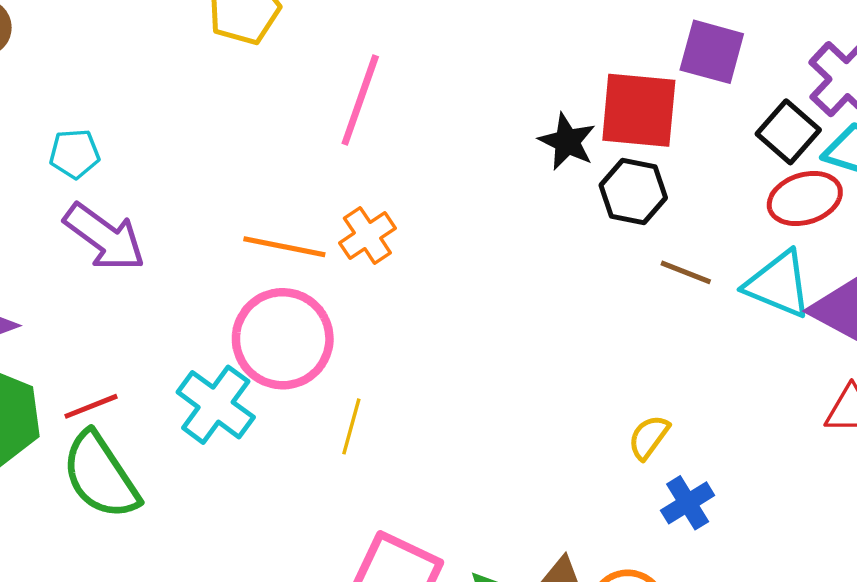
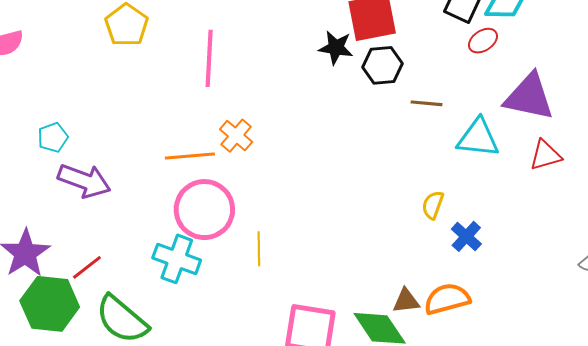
red ellipse: (805, 198) -> (483, 41), size x0.7
cyan triangle: (778, 284) -> (478, 138), moved
red line: (91, 406) -> (87, 267), moved

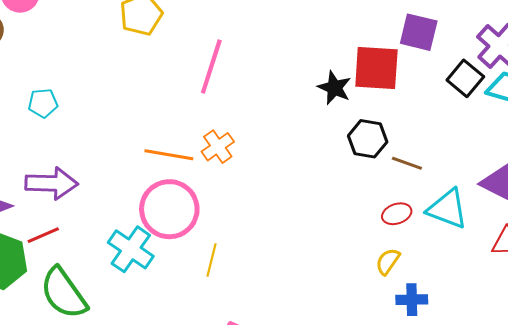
red ellipse: (483, 41) -> (397, 214), moved
black hexagon: (383, 65) -> (368, 139), moved
purple arrow: (84, 181) -> (52, 183), moved, turned -33
blue cross: (466, 236) -> (412, 300), turned 32

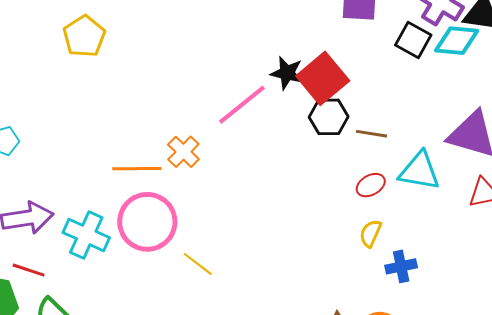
pink line: (211, 67) -> (242, 105), moved, turned 44
red square: (376, 68) -> (323, 78), moved, turned -33
red line: (43, 235) -> (29, 270), turned 52
cyan cross: (131, 249) -> (86, 235), moved
yellow line: (212, 260) -> (198, 264), turned -56

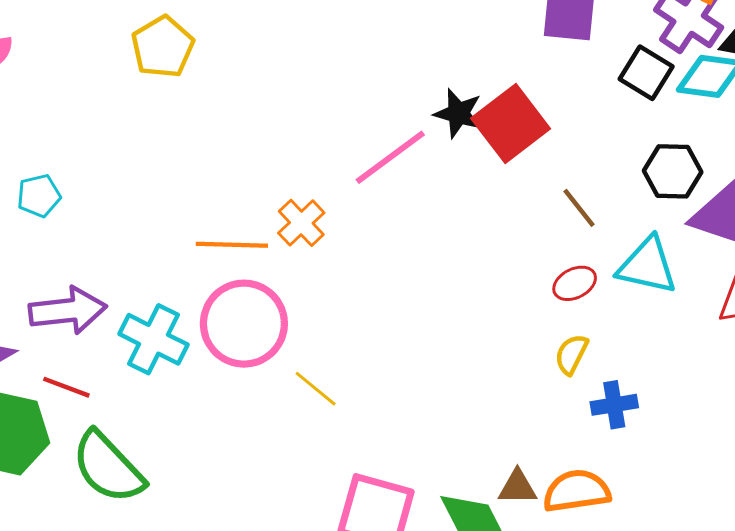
black hexagon: (329, 117) -> (673, 171), moved
brown line: (372, 134) -> (579, 208), turned 40

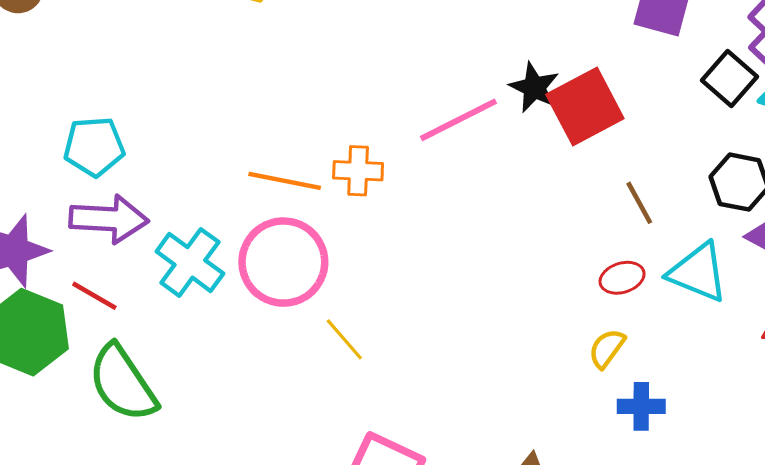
cyan pentagon: (39, 196) -> (94, 147), moved, size x1.4
orange cross: (301, 223) -> (358, 171), turned 36

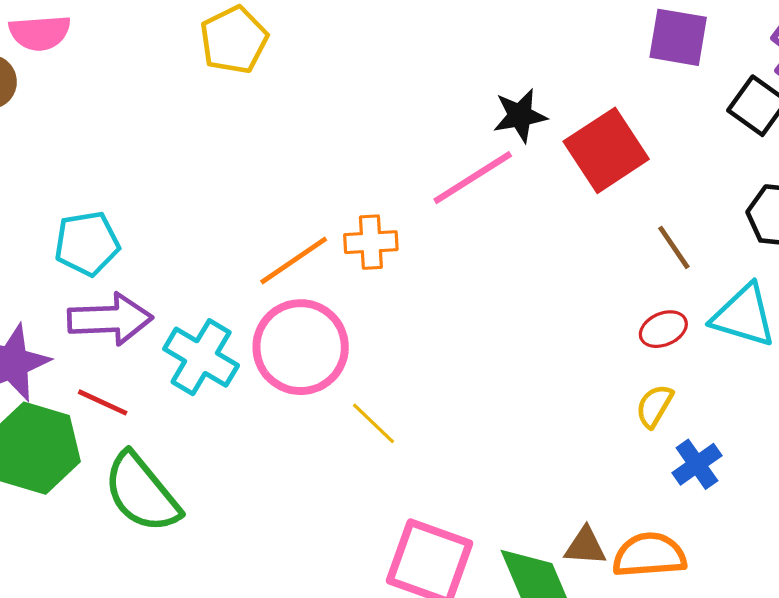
black star: (534, 87) -> (520, 116), moved, turned -30
orange line: (285, 181) -> (294, 260), turned -40
blue cross: (641, 406) -> (697, 464), turned -30

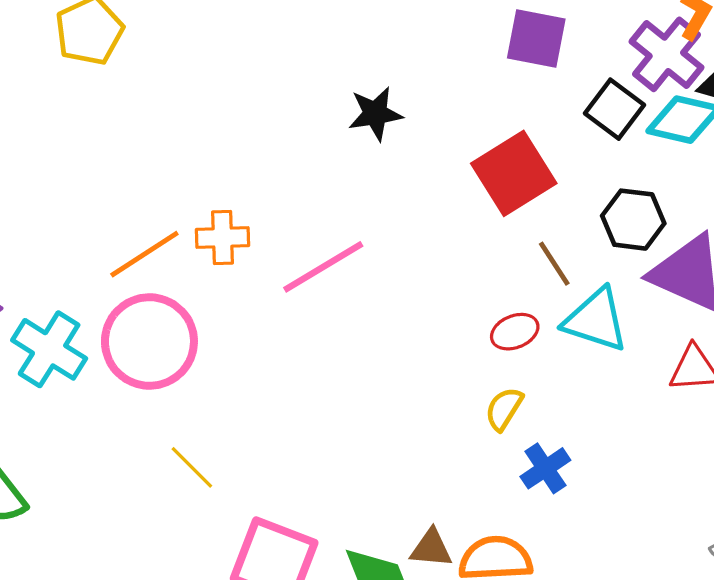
red square: (606, 150) -> (514, 173), moved
pink line: (473, 178) -> (323, 267), moved
brown line: (674, 247) -> (554, 264), moved
yellow line: (373, 423) -> (192, 467), moved

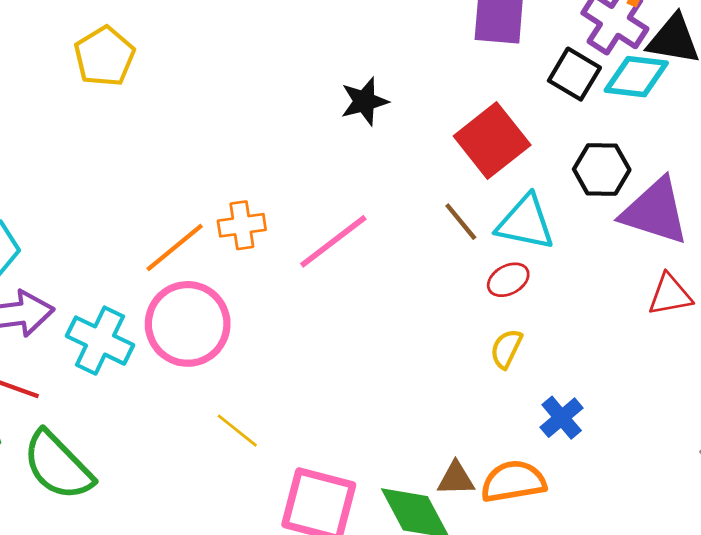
brown line: (554, 264) -> (461, 222), moved
cyan triangle: (596, 320) -> (525, 223), moved
blue cross: (545, 468) -> (562, 418), moved

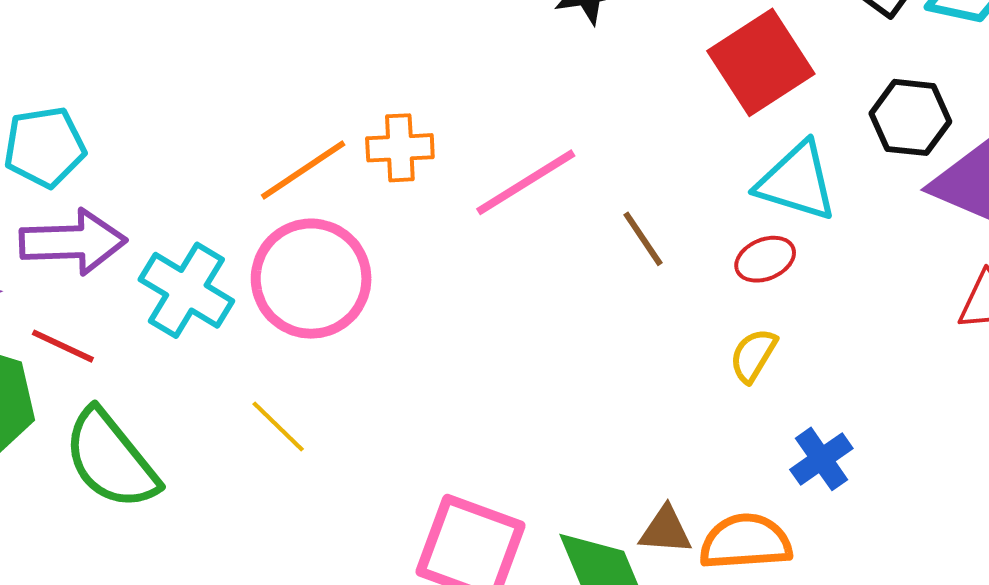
brown line: (461, 222) -> (643, 239), moved
yellow line: (237, 431) -> (278, 426), moved

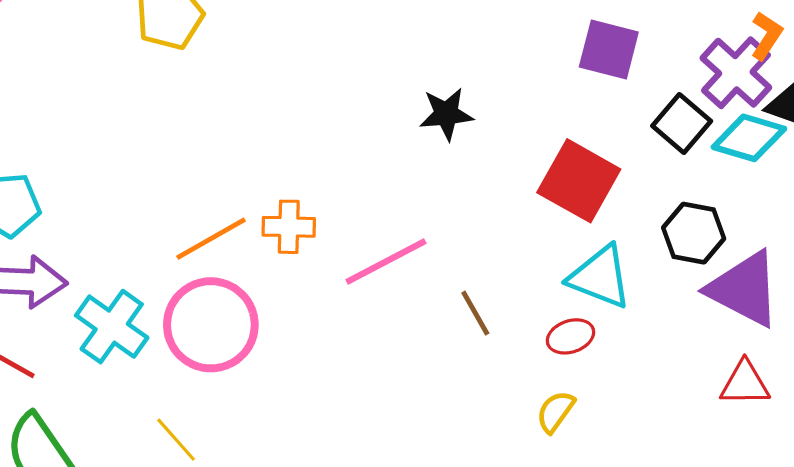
red square: (761, 62) -> (579, 181), turned -32

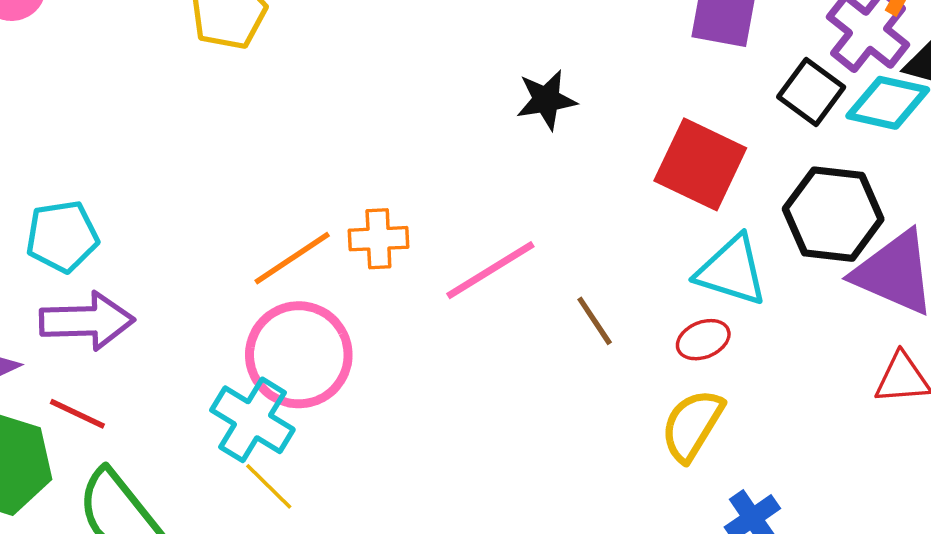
black hexagon: (694, 233) -> (833, 214), size x1.4
cyan cross: (112, 327) -> (252, 420), moved
yellow semicircle: (555, 412) -> (692, 425), size x1.5

